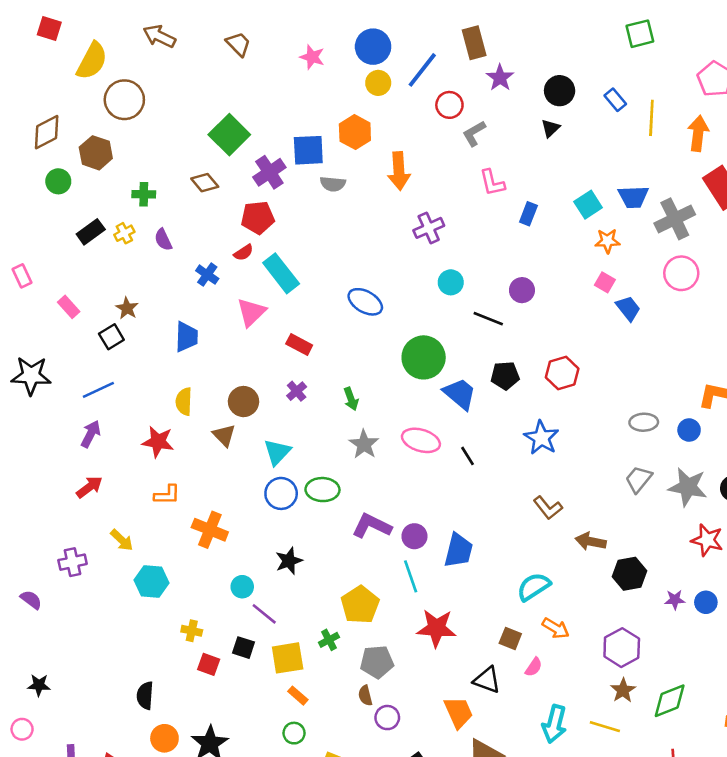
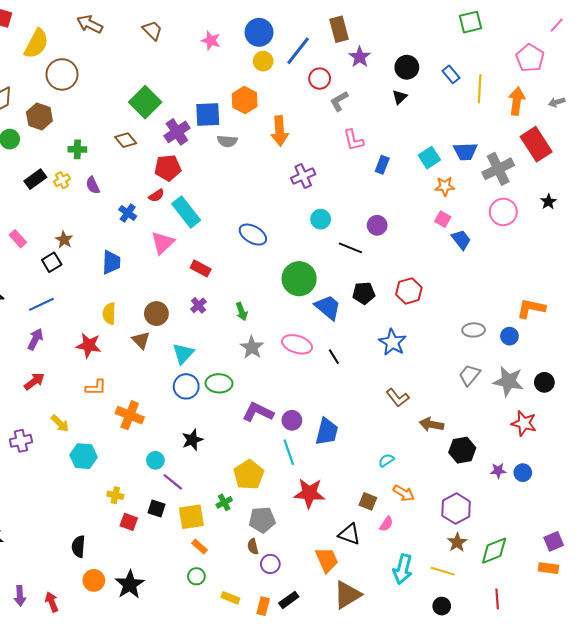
cyan semicircle: (534, 587) -> (386, 460), size x0.6

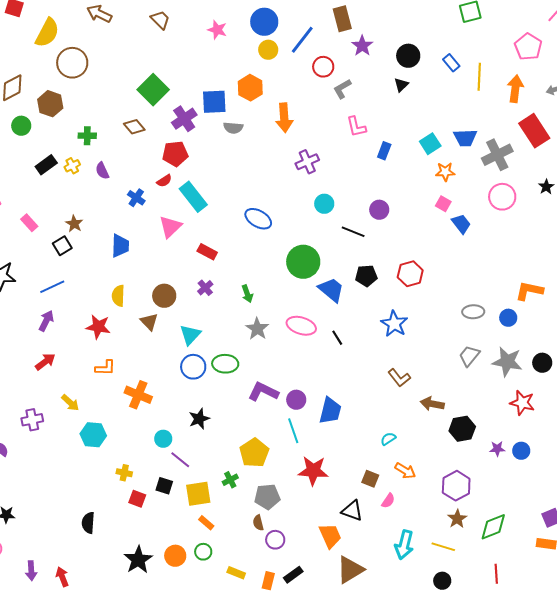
orange circle: (94, 580) -> (175, 556), moved

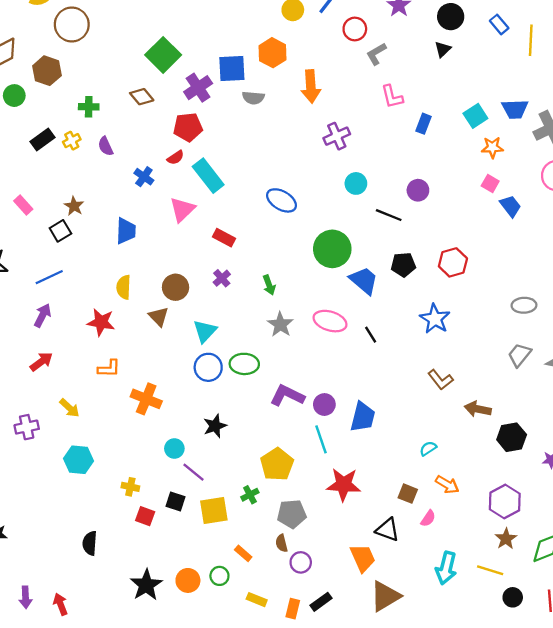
cyan hexagon: (93, 435) -> (79, 460), moved
orange rectangle: (206, 523) -> (243, 553), moved
black circle: (442, 581) -> (513, 597), moved

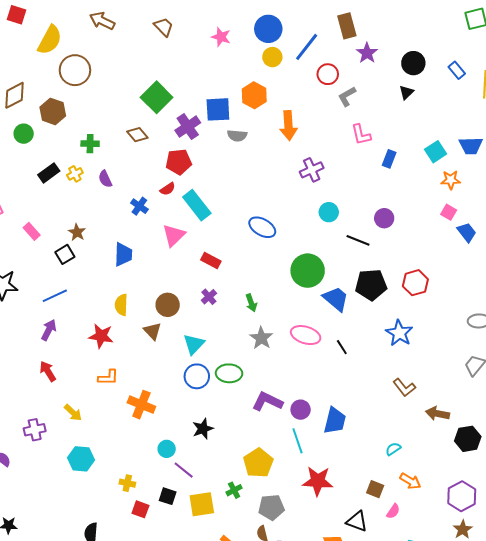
black pentagon: (403, 265) -> (371, 285), size x1.4
red arrow: (41, 362) -> (48, 371), turned -85

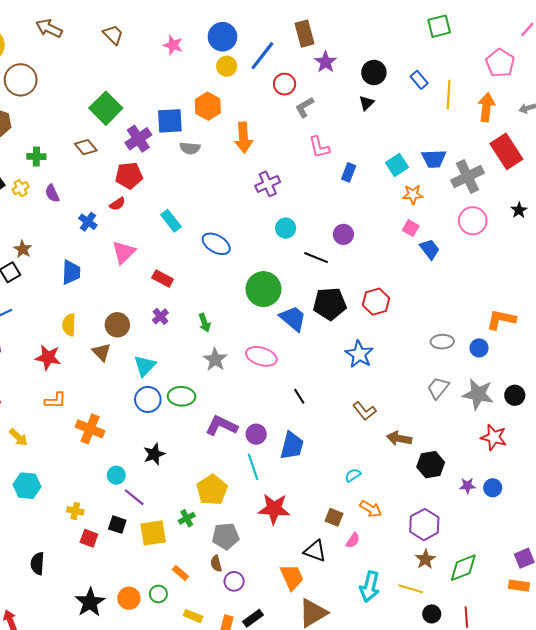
cyan rectangle: (197, 205) -> (171, 221), moved, size x0.7
black line: (342, 347) -> (299, 396), moved

